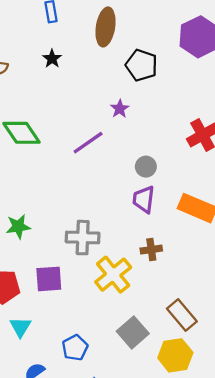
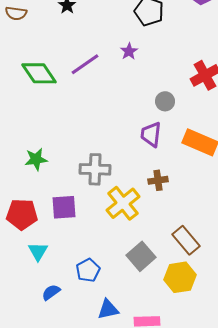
purple line: (88, 143) -> (85, 64), moved
gray circle: (146, 167) -> (165, 101), moved

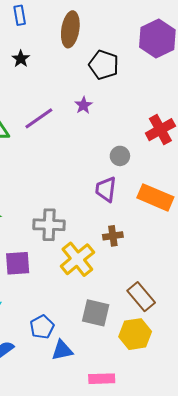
gray square: (141, 256) -> (96, 313), turned -36
blue triangle: (108, 309) -> (62, 350), moved

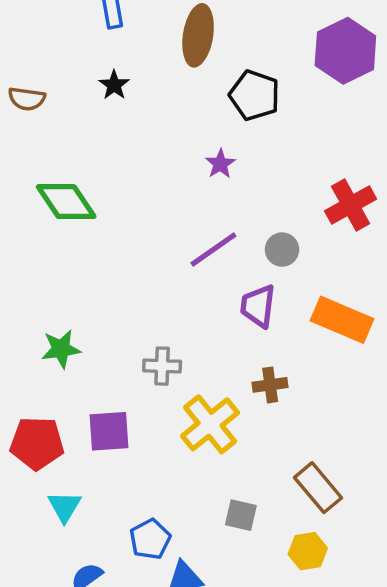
purple line: (39, 118) -> (213, 250), moved
gray cross: (49, 225) -> (162, 366), size x0.7
gray square: (96, 313) -> (241, 515), size x0.7
yellow hexagon: (135, 334) -> (308, 551), size x0.7

